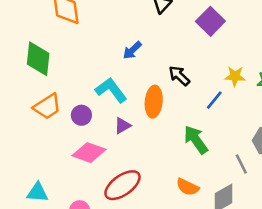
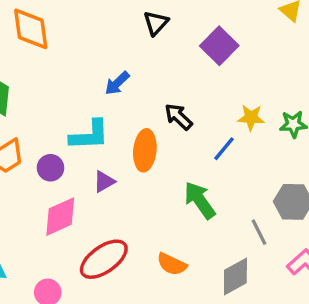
cyan L-shape: (111, 90) -> (89, 135), turned 124
pink diamond: (89, 153) -> (60, 217), turned -44
orange semicircle: (188, 187) -> (172, 264), moved

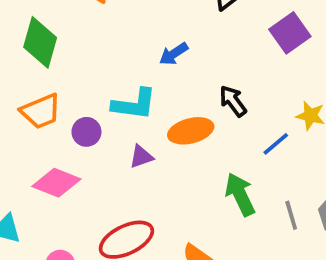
orange ellipse: (145, 150) -> (191, 131), turned 60
pink diamond: (60, 217) -> (56, 183), moved, turned 36
gray line: (259, 232) -> (291, 215), moved

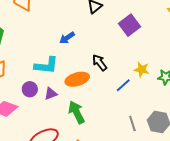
purple circle: (86, 132) -> (30, 89), moved
green arrow: (240, 194) -> (76, 112), moved

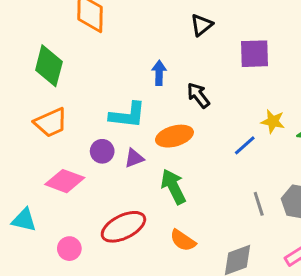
purple square: (129, 25) -> (254, 54), turned 35
blue arrow: (67, 38) -> (159, 73), turned 126
black arrow: (100, 63) -> (198, 95), moved

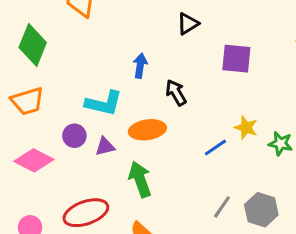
gray line: (259, 204) -> (222, 207), turned 45

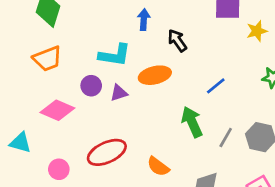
yellow star: (246, 128) -> (257, 31), moved, turned -30
green arrow: (140, 179) -> (192, 122), moved

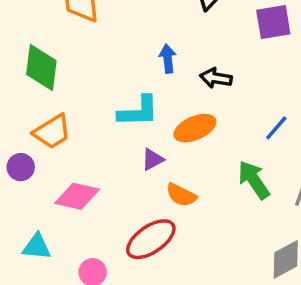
black arrow: (177, 40) -> (216, 78), turned -35
purple circle: (91, 86) -> (21, 167), moved
orange semicircle: (158, 167) -> (181, 195), moved

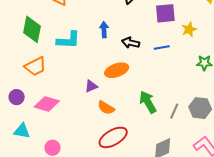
cyan L-shape: (138, 111) -> (68, 40), moved
blue line: (276, 128) -> (162, 47), moved, turned 35
purple circle: (21, 167) -> (17, 97), moved
red ellipse: (151, 239) -> (113, 137), moved

